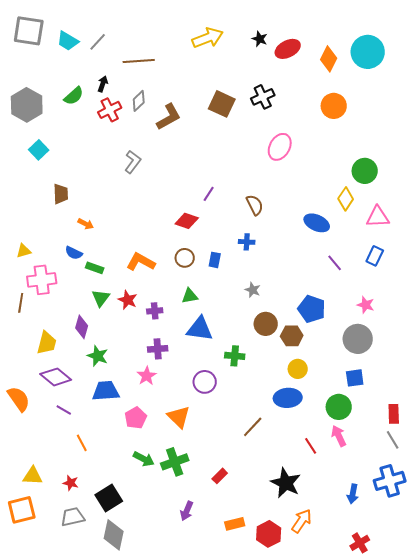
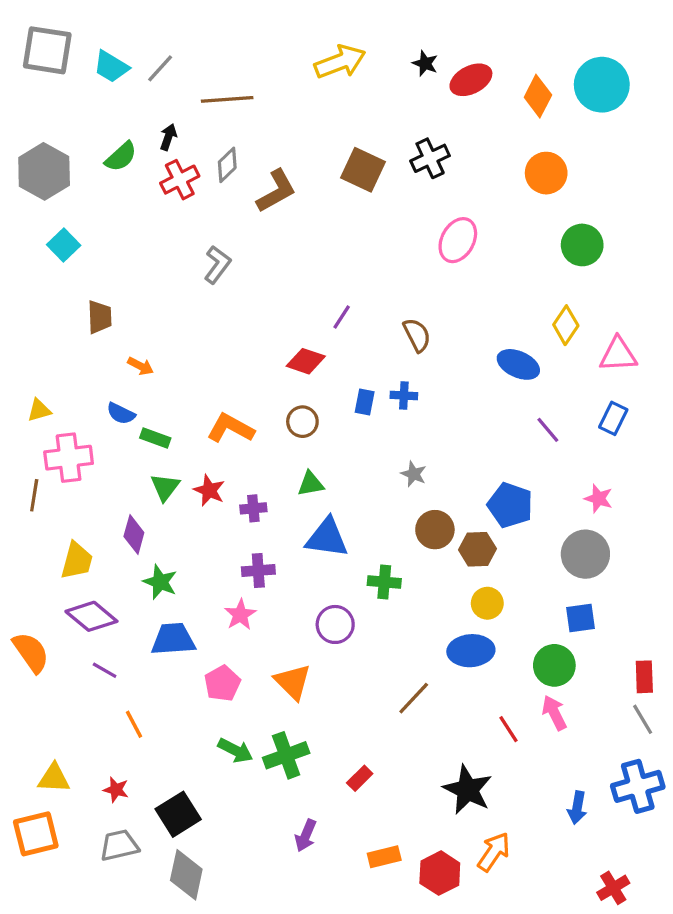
green circle: (365, 171) -> (582, 245), moved
blue rectangle: (215, 260) -> (365, 402), moved
red cross: (360, 543) -> (613, 888), moved

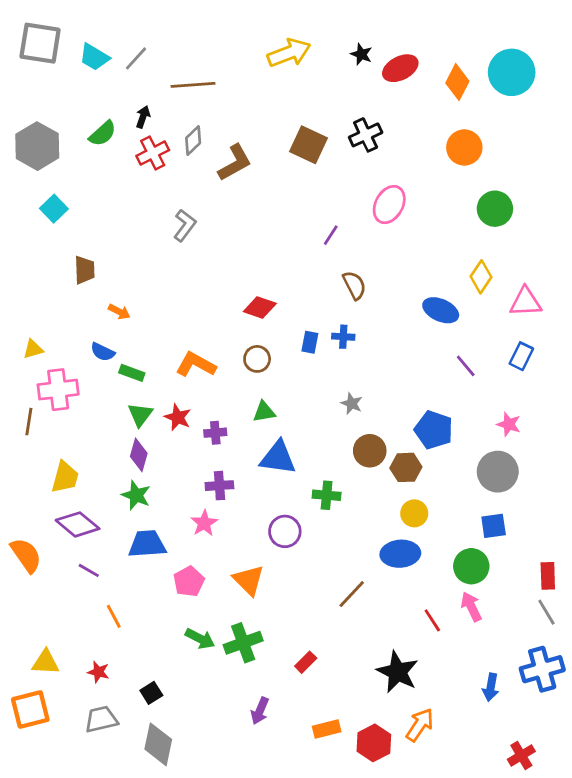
purple line: (342, 317) -> (331, 235), moved
purple diamond: (134, 535) -> (139, 455), moved
black square: (178, 814) -> (151, 693), size x0.6

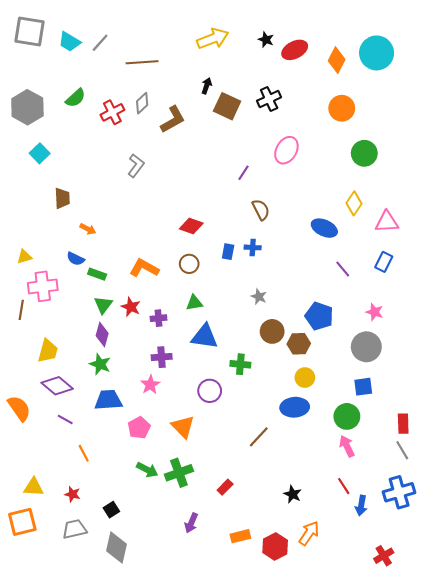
black arrow: (143, 117) -> (207, 86), moved
red line: (432, 620) -> (344, 486), moved
black star: (398, 672) -> (293, 494), size x0.6

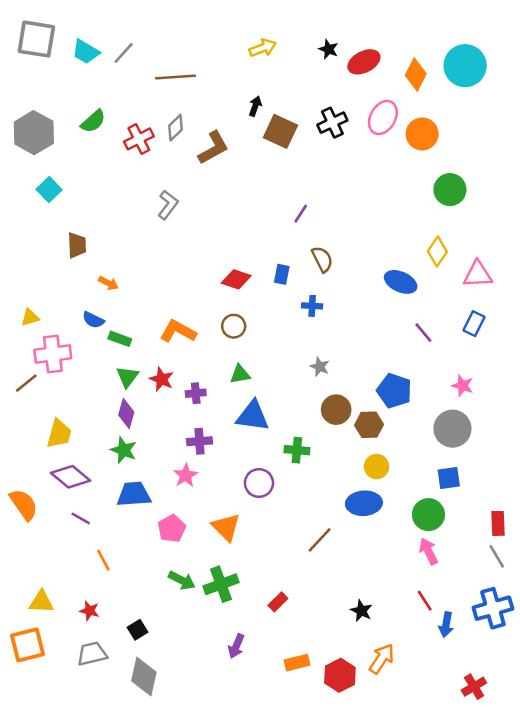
yellow arrow: (213, 39) -> (263, 48), size x0.7
pink ellipse: (286, 150) -> (383, 117), moved
blue rectangle: (228, 252) -> (282, 274), moved
brown line: (21, 310) -> (26, 383), turned 42

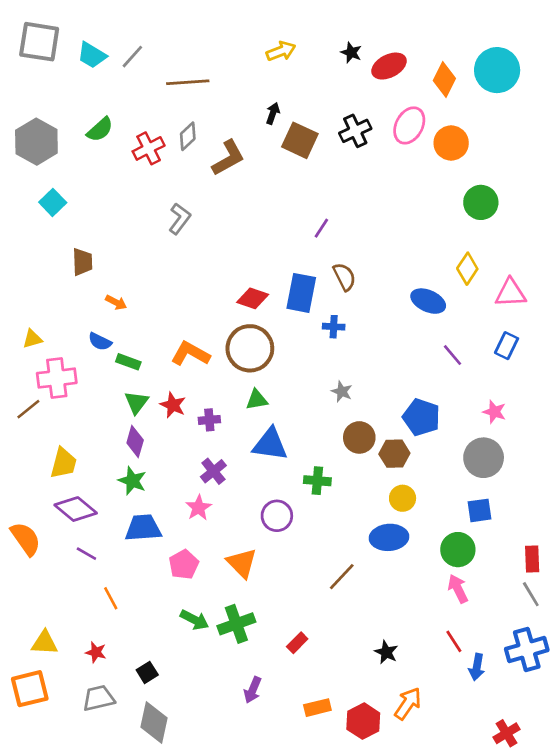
blue rectangle: (282, 274) -> (301, 293), size x1.8
brown circle: (234, 326) -> (250, 348), size x1.8
purple cross: (200, 441) -> (213, 471), turned -35

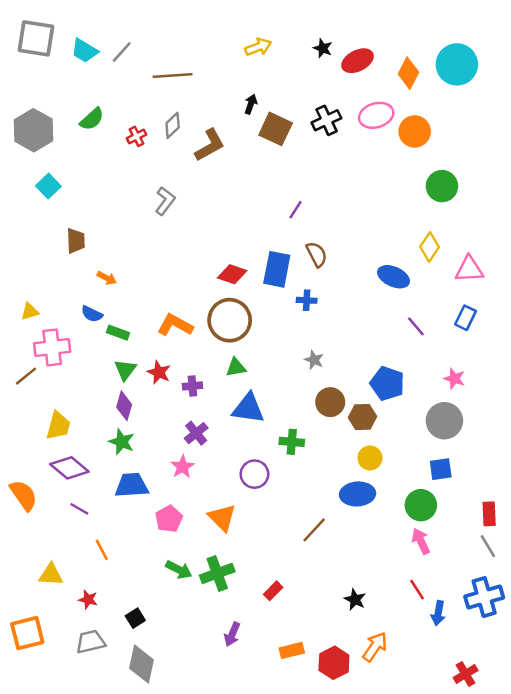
pink ellipse: (409, 125) -> (376, 115), turned 44
red cross: (149, 148) -> (137, 136), size x0.7
yellow triangle: (45, 643) -> (51, 575), moved

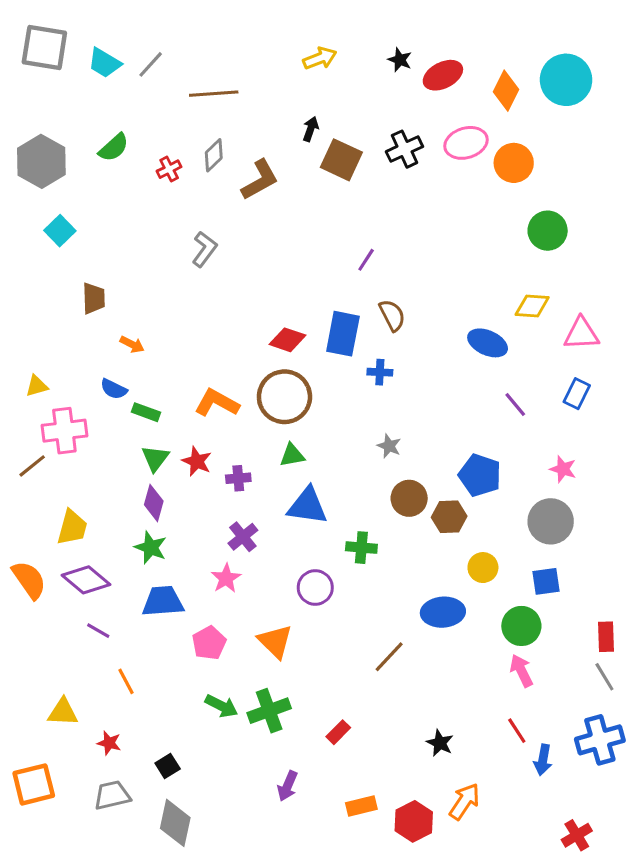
yellow diamond: (430, 247) -> (532, 306), turned 60
yellow circle: (370, 458) -> (483, 568), moved
orange semicircle: (24, 495) -> (29, 580), moved

